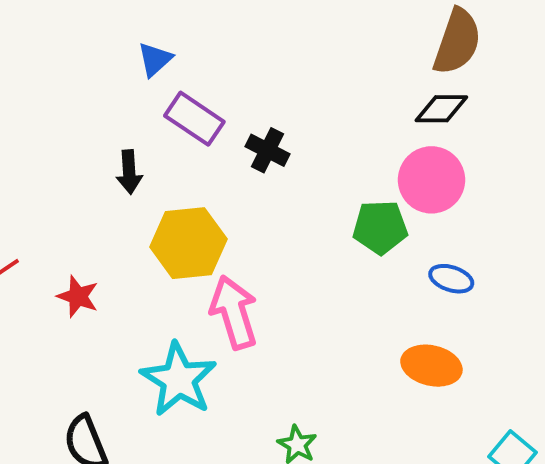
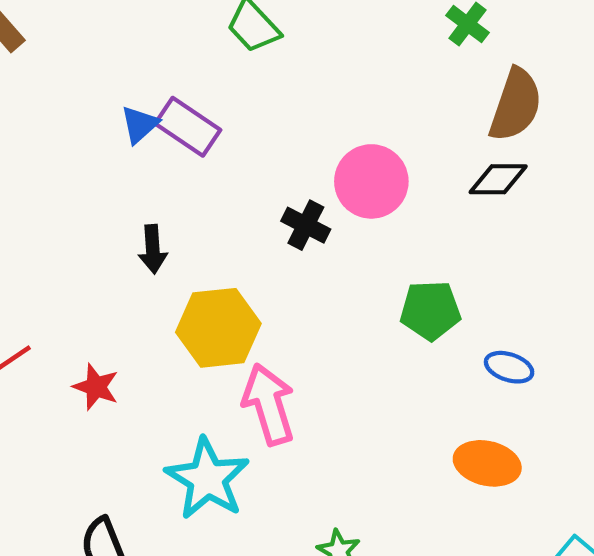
blue triangle: (155, 59) -> (140, 125), moved
purple rectangle: (194, 119) -> (188, 127), moved
pink circle: (431, 180) -> (371, 181), moved

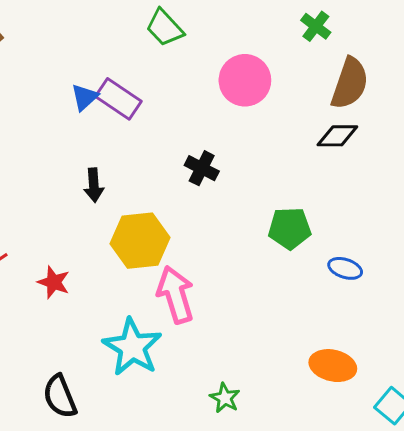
pink circle: (371, 181) -> (245, 80), moved
orange ellipse: (487, 463) -> (333, 366), moved

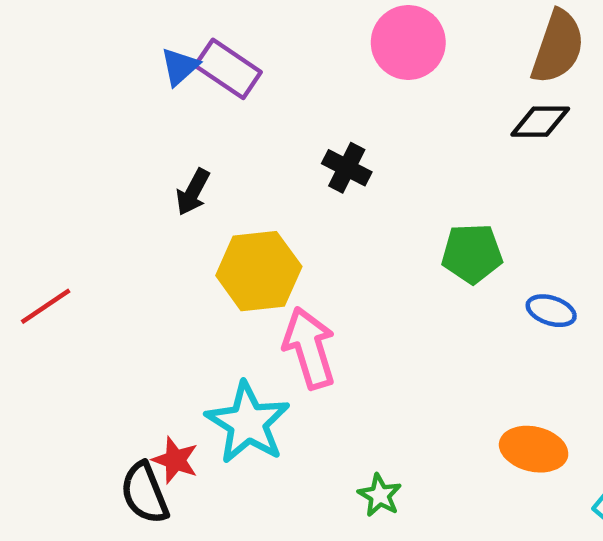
black arrow: (94, 185) -> (193, 192), turned 32
red star: (54, 282) -> (175, 460), moved

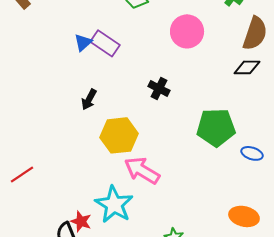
green pentagon: (472, 254) -> (216, 127), size x1.4
red line: (46, 306) -> (22, 174), moved
pink arrow: (309, 348) -> (142, 170), turned -42

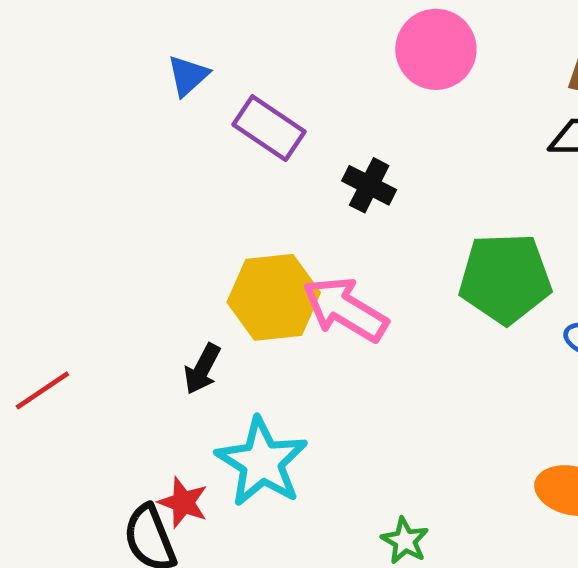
purple rectangle: (105, 43) -> (269, 128), moved
black arrow: (89, 99) -> (202, 369), moved
pink arrow: (142, 170) -> (345, 309), moved

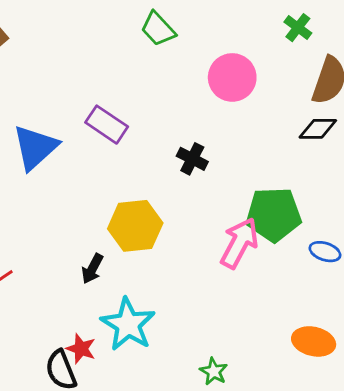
blue triangle: (188, 76) -> (35, 147), moved, size x1.8
purple rectangle: (269, 128) -> (107, 125), moved
pink arrow: (345, 309) -> (239, 243), moved, turned 87

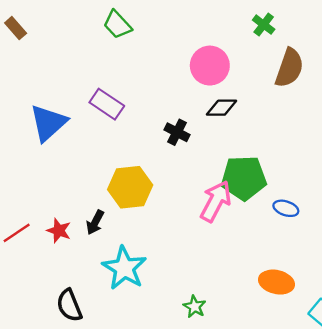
green trapezoid: (158, 29) -> (117, 25), moved
black diamond: (318, 129) -> (221, 108), moved
red star: (81, 349) -> (59, 231), moved

